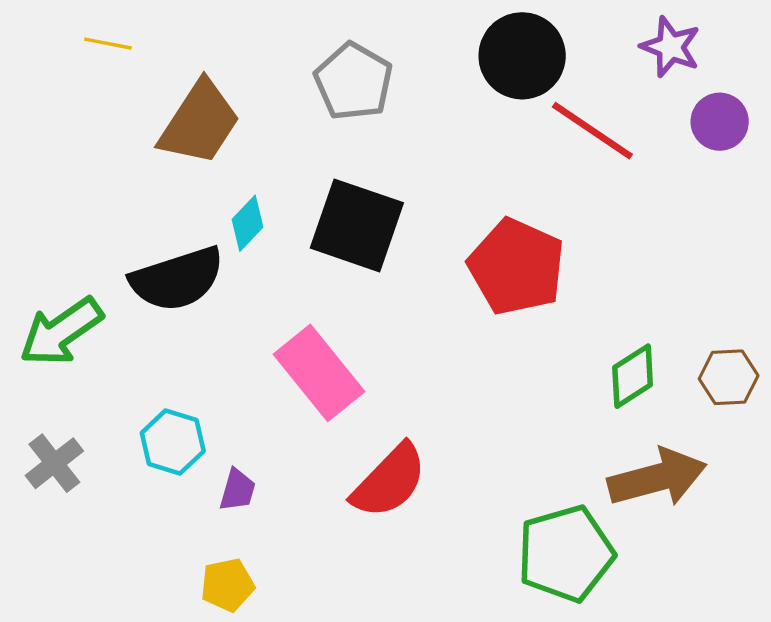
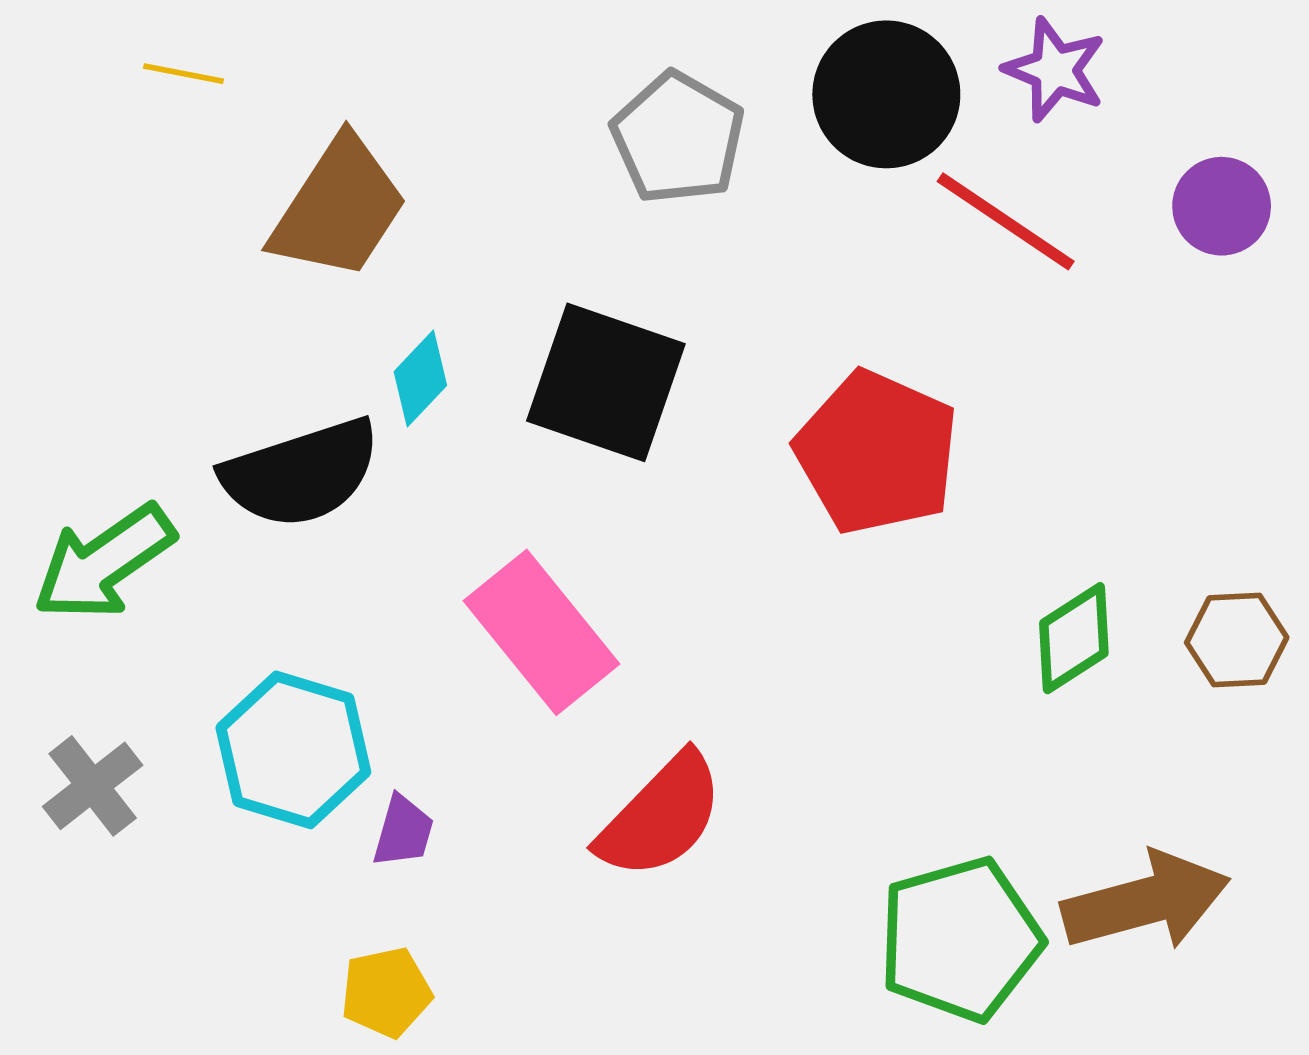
purple star: (671, 47) -> (1055, 70), moved
gray pentagon: (354, 81) -> (678, 138), moved
cyan hexagon: (173, 442) -> (293, 750), size x1.4
brown arrow: (657, 478) -> (1146, 901), moved

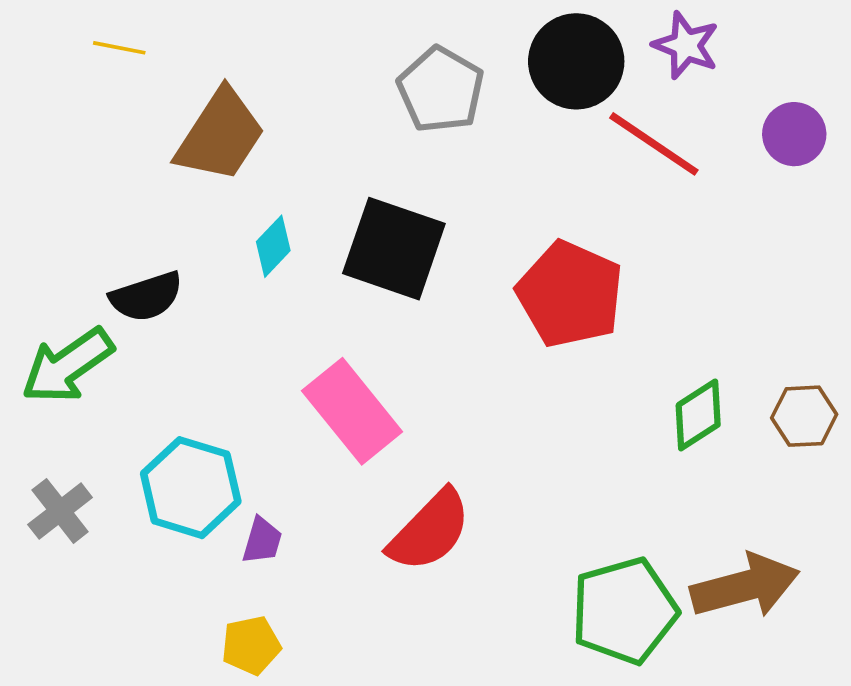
black semicircle: (301, 473) -> (146, 297), moved, size x0.7

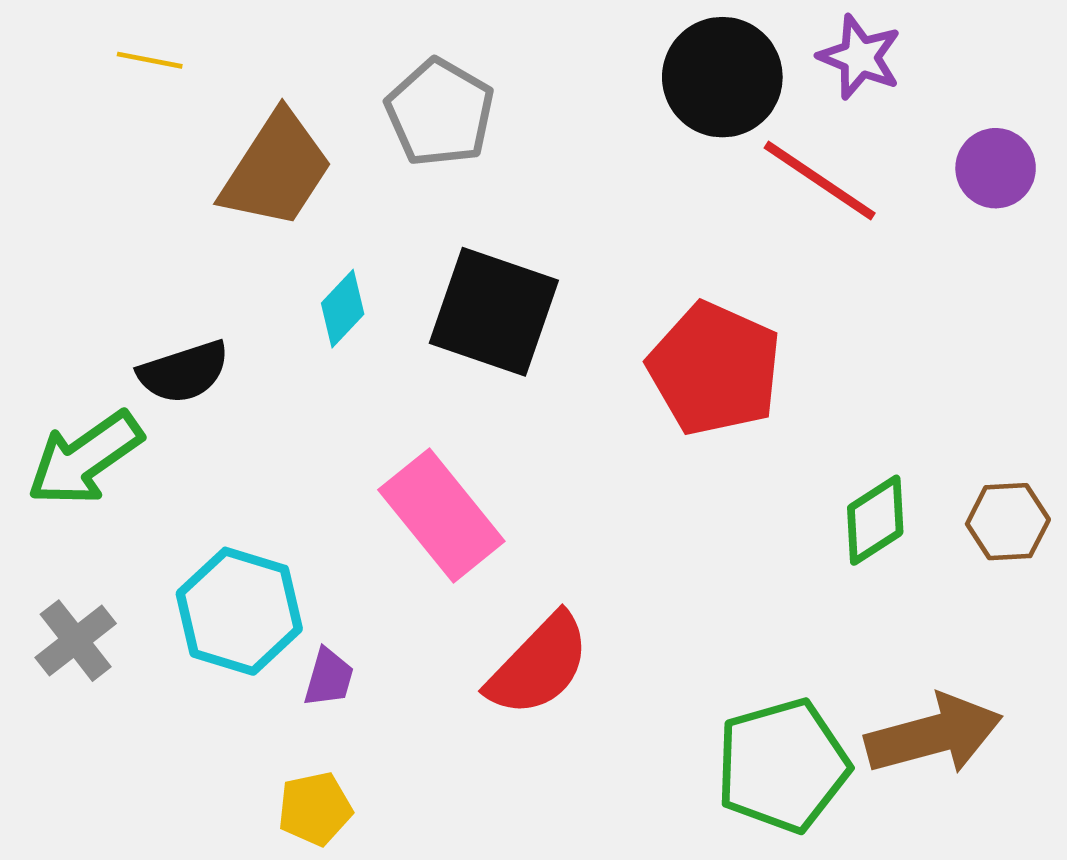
gray pentagon: (441, 90) -> (440, 113), moved

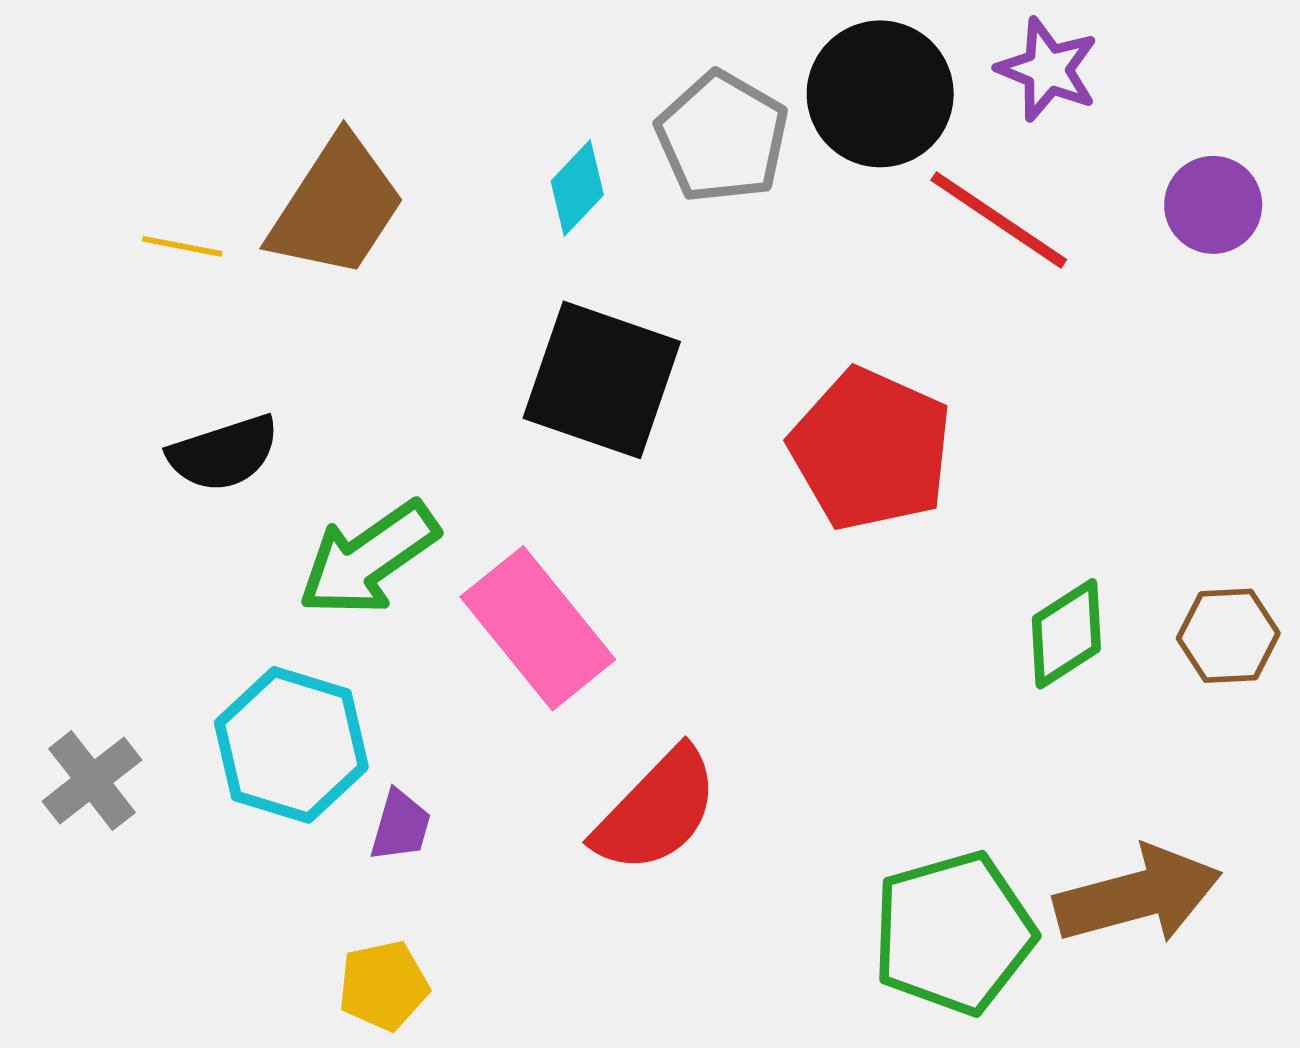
yellow line: (150, 60) -> (182, 246), moved
gray pentagon: (440, 113) -> (722, 137), moved
cyan diamond: (343, 309) -> (577, 188), moved
green arrow: (85, 458) -> (368, 559), moved

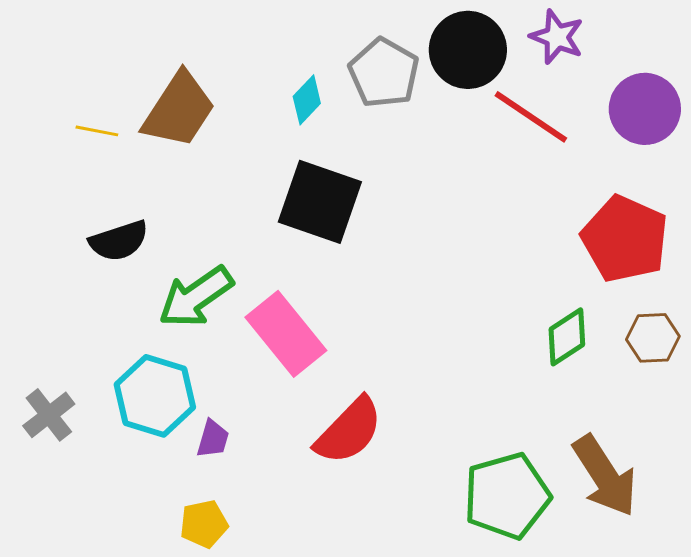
purple circle: (1213, 205) -> (645, 109), size x1.4
red pentagon: (871, 449) -> (625, 239), moved
brown arrow: (1138, 895) -> (605, 476), turned 72

